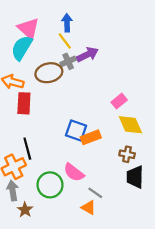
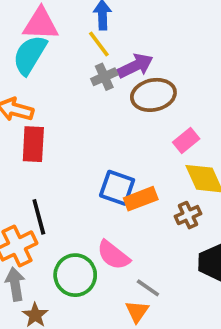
pink triangle: (28, 29) -> (41, 24), turned -40
brown ellipse: (49, 73) -> (153, 95), moved
brown cross: (127, 154) -> (188, 215), moved, turned -35
orange triangle: (89, 208) -> (137, 311), turned 35

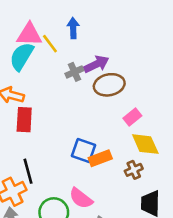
yellow line: (99, 44) -> (50, 44), moved

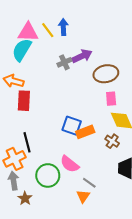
yellow line: (50, 44) -> (48, 30), moved
brown ellipse: (109, 85) -> (106, 74), moved
pink rectangle: (132, 117) -> (111, 99), turned -56
brown cross: (134, 170) -> (112, 141), turned -32

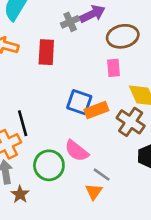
pink rectangle: (111, 99) -> (113, 68), moved
red rectangle: (24, 101) -> (46, 52), moved
brown cross: (112, 141) -> (131, 122), size x1.5

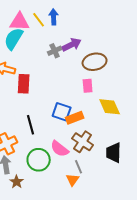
red rectangle: (46, 52) -> (24, 84), moved
brown cross: (131, 122) -> (83, 142), moved
black line: (23, 123) -> (31, 125), moved
gray line: (102, 175) -> (79, 167), turned 32

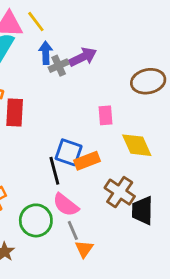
blue arrow: (54, 17) -> (46, 53), moved
brown ellipse: (95, 62) -> (148, 81), moved
black line: (31, 125) -> (54, 171), moved
brown cross: (83, 142) -> (120, 192), moved
gray line: (79, 167) -> (73, 230), moved

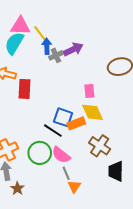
yellow line: (36, 22) -> (40, 33), moved
yellow diamond: (137, 145) -> (93, 112), moved
black line: (54, 171) -> (53, 131), turned -42
black trapezoid: (142, 211) -> (116, 171), moved
green circle: (36, 220) -> (40, 153), moved

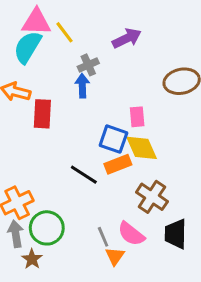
blue arrow: (47, 46) -> (82, 86), moved
purple arrow: (73, 49) -> (127, 38), moved
blue square: (63, 117) -> (113, 139), moved
green circle: (40, 153) -> (47, 228), moved
pink semicircle: (61, 155) -> (131, 234), moved

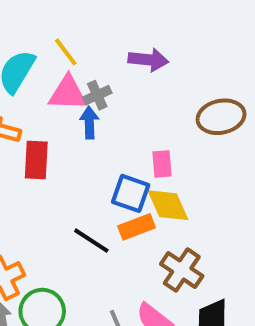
pink triangle: (36, 22) -> (68, 93), moved
purple arrow: (127, 38) -> (148, 60), turned 32

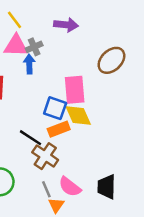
brown ellipse: (221, 117) -> (111, 60), turned -32
pink rectangle: (162, 164) -> (75, 90), size x1.6
brown cross: (182, 270) -> (45, 156), moved

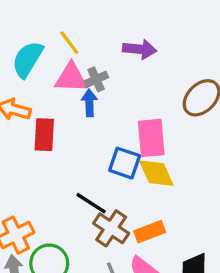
orange rectangle: (59, 129) -> (150, 232), moved

